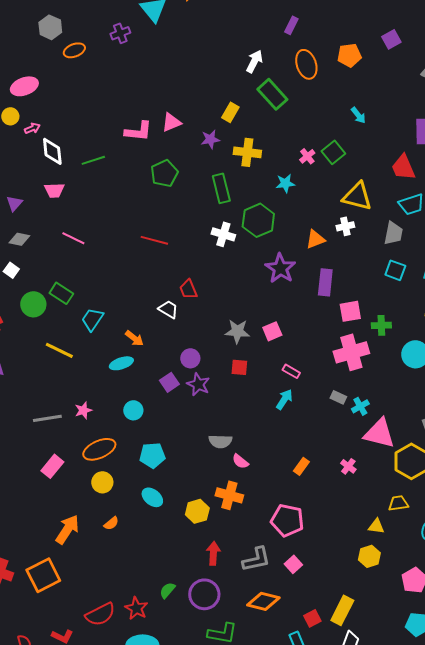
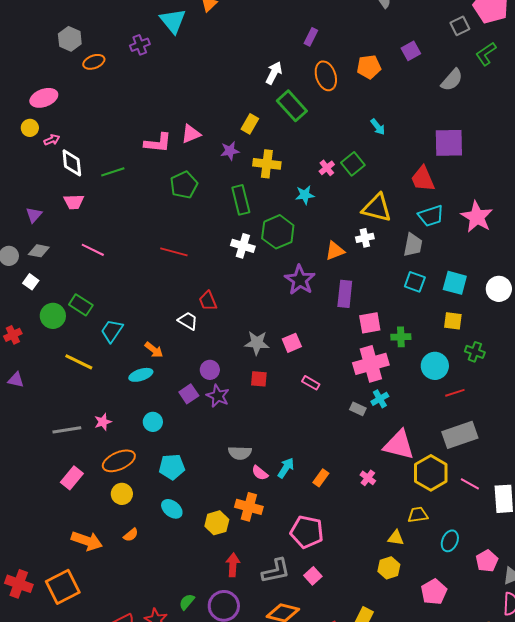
cyan arrow: (284, 399) -> (286, 468), moved
cyan cross: (360, 406) -> (380, 399), moved
orange arrow: (67, 529) -> (87, 541), turned 76

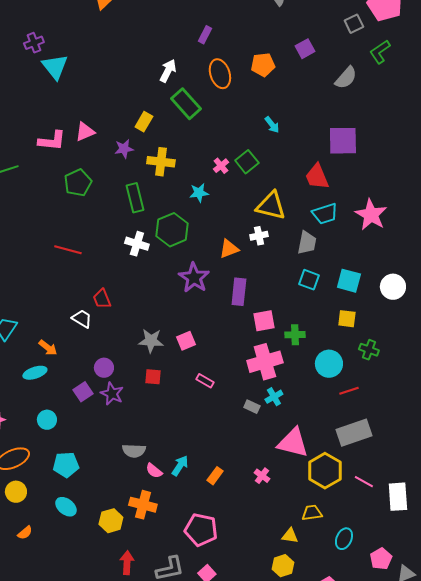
cyan triangle: (173, 21) -> (55, 67), moved

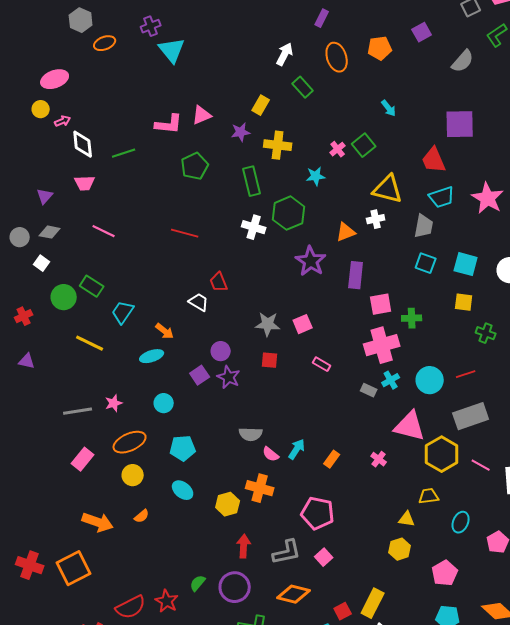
green rectangle: (186, 104) -> (303, 87), size x0.7
cyan circle: (329, 364) -> (430, 380), moved

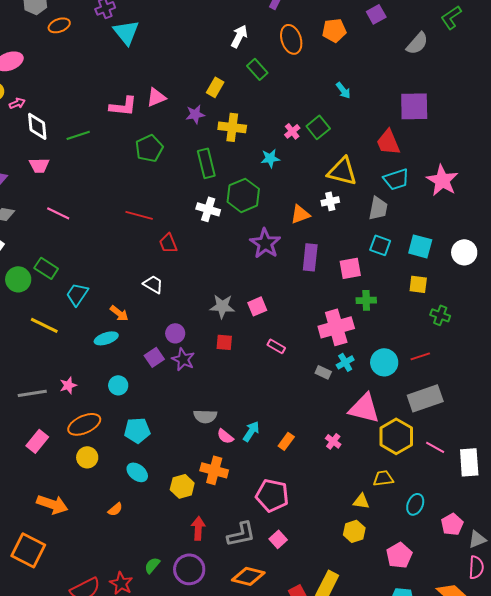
red trapezoid: (219, 282) -> (168, 243), moved
pink square: (381, 304) -> (350, 268), moved
orange semicircle: (142, 516) -> (115, 509), moved
orange square: (74, 568) -> (28, 550), turned -36

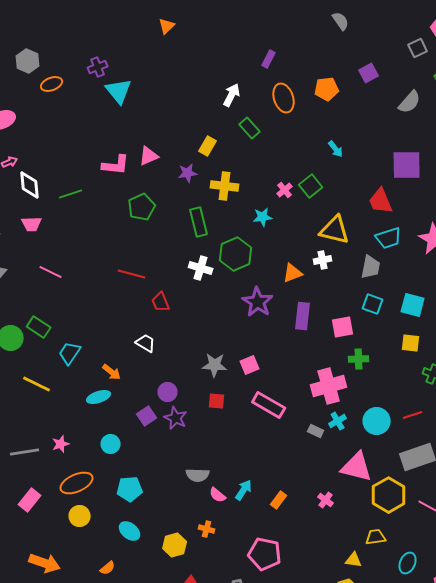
pink rectangle: (276, 346) -> (269, 405), size x1.8
orange cross: (214, 470) -> (207, 529), size x0.6

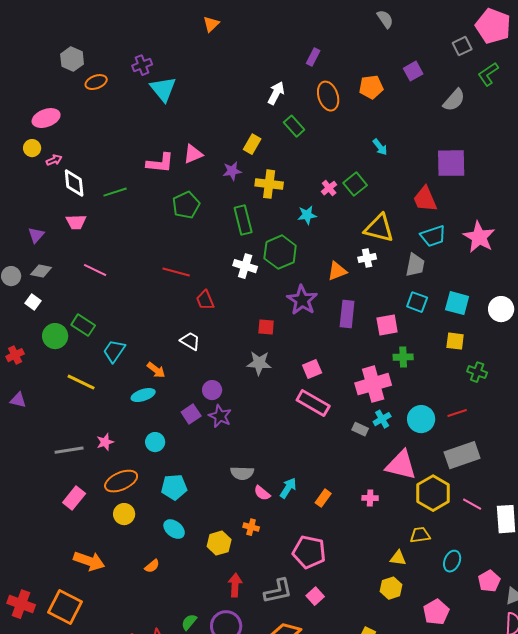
pink square: (250, 365) -> (312, 369), moved
red square: (217, 401) -> (266, 327), moved
pink cross: (326, 500) -> (370, 498), turned -35

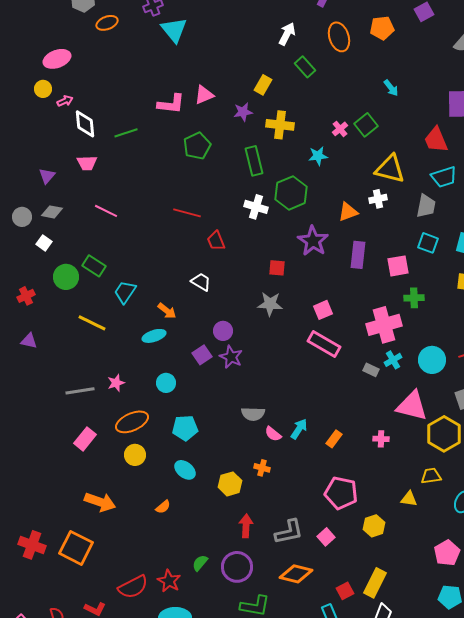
pink pentagon: (309, 552) -> (341, 493), moved
yellow hexagon: (391, 588) -> (374, 526), moved

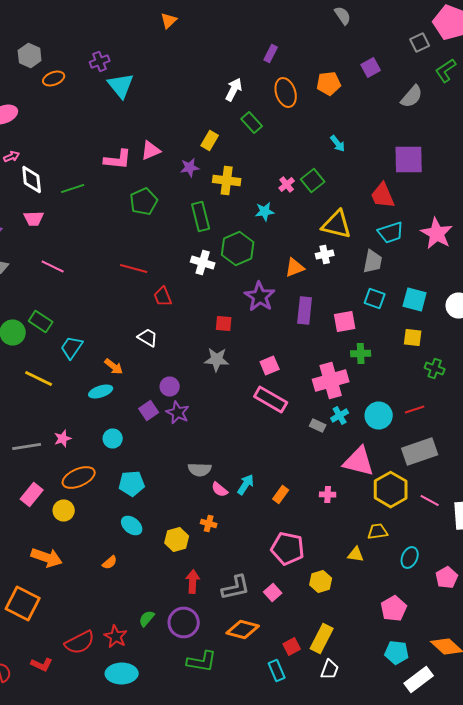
yellow circle: (135, 455) -> (64, 510), moved

